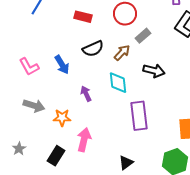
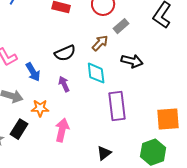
black semicircle: (93, 49) -> (65, 53), moved
blue arrow: (62, 65) -> (33, 72), moved
black rectangle: (56, 156) -> (19, 129), moved

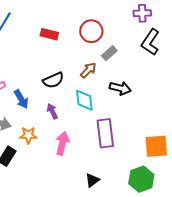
pink arrow: (62, 130) -> (62, 143), moved

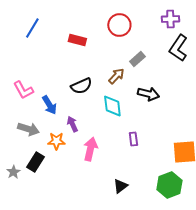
red circle: (91, 31) -> (119, 25), moved
purple arrow: (52, 111) -> (72, 124), moved
purple rectangle: (105, 133) -> (133, 139), size x0.5

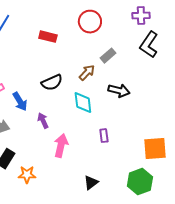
orange star: (56, 141) -> (27, 175), moved

